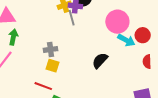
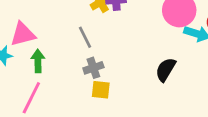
gray line: (72, 18) -> (85, 37), moved

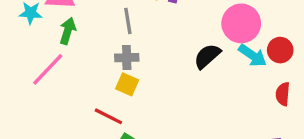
black semicircle: (166, 70) -> (207, 56), moved

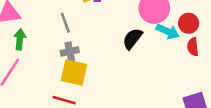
yellow square: (127, 84) -> (74, 72), size x1.5
red semicircle: (283, 94) -> (193, 47), moved

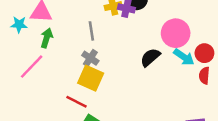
gray cross: (70, 52) -> (90, 58), turned 35

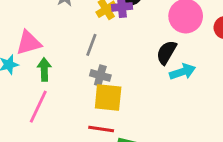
gray line: (91, 31) -> (91, 45), turned 48
cyan arrow: (184, 57) -> (182, 72), moved, turned -35

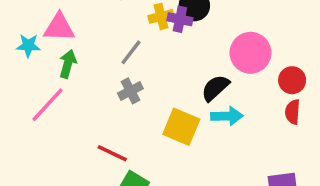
gray cross: (100, 75) -> (130, 91), turned 30
yellow square: (108, 98) -> (181, 127), moved

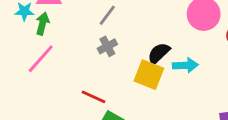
green arrow: (68, 64) -> (42, 24), moved
black semicircle: (215, 88) -> (159, 53), moved

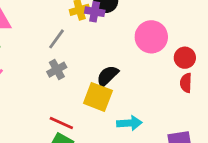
cyan arrow: (185, 65) -> (129, 123), moved
red line: (94, 97) -> (61, 123), moved

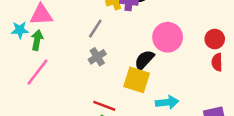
pink circle: (151, 37) -> (168, 37), moved

